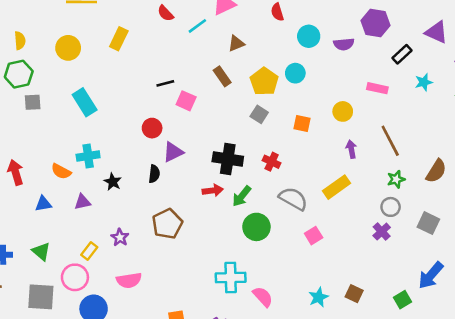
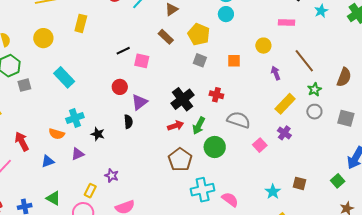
cyan circle: (295, 73) -> (226, 14), moved
black cross: (228, 159) -> (183, 99), turned -35
yellow rectangle: (336, 187) -> (285, 104), moved
brown pentagon: (167, 224) -> (180, 160), moved
purple cross: (382, 232) -> (284, 133), moved

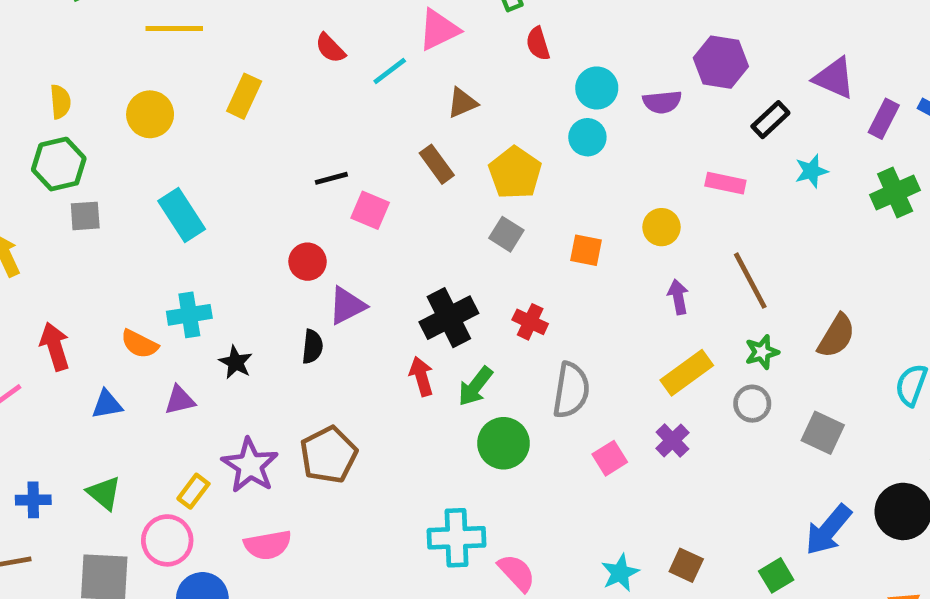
gray semicircle: (239, 120) -> (571, 390), turned 70
red arrow: (176, 126) -> (421, 376), turned -98
brown pentagon: (180, 160) -> (329, 455), moved
purple star: (112, 176) -> (250, 465), size x1.6

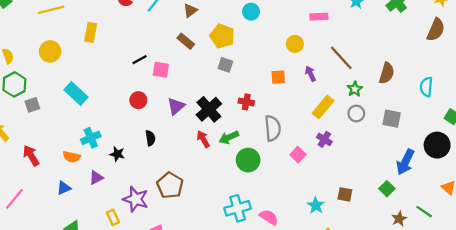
orange square: (586, 250) -> (278, 77), moved
purple triangle: (347, 306) -> (176, 106), moved
red arrow: (55, 346) -> (31, 156), moved
green arrow: (475, 386) -> (229, 137), turned 42
yellow rectangle: (193, 491) -> (113, 217), turned -48

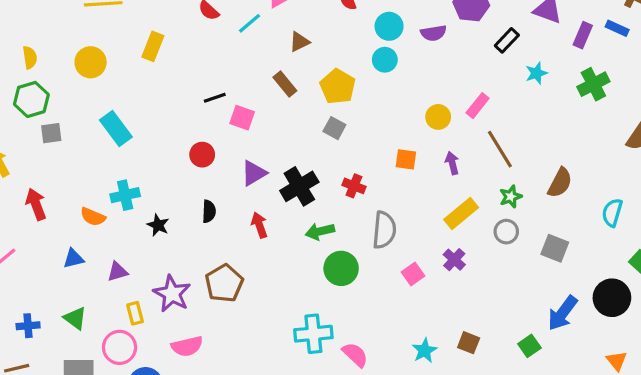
pink rectangle: (319, 17) -> (478, 106), moved, turned -60
red arrow: (203, 139) -> (259, 225), moved
purple triangle: (96, 178) -> (117, 272), moved

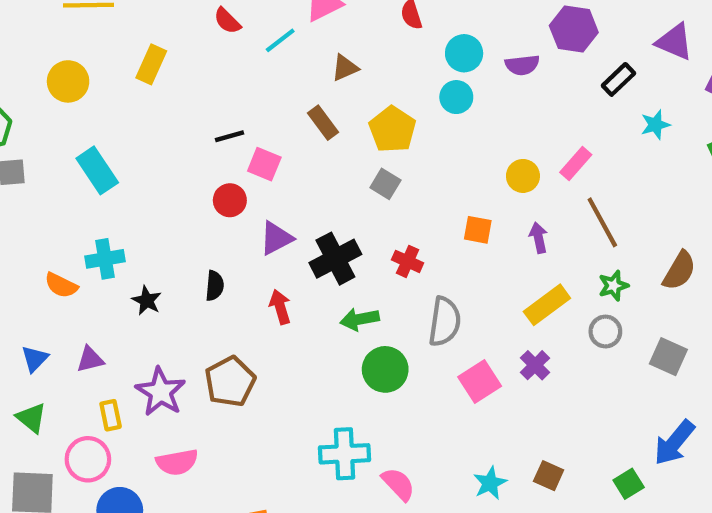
red circle: (202, 155) -> (230, 200), moved
blue triangle: (73, 259) -> (35, 359), moved, turned -35
pink square: (413, 274) -> (480, 382), size x1.4

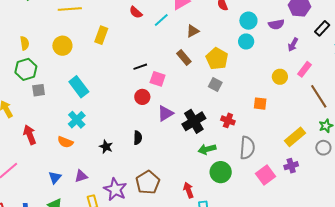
purple arrow: (539, 238) -> (293, 45), moved, turned -136
cyan cross: (105, 259) -> (77, 120), moved, turned -30
red arrow: (280, 307) -> (188, 190), moved
purple cross: (535, 365) -> (291, 166), turned 32

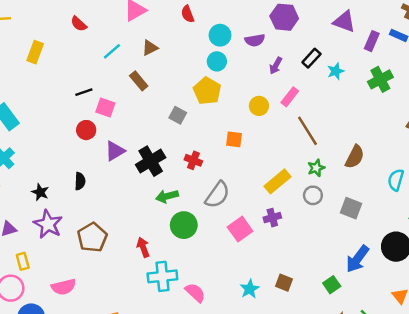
cyan line: (161, 20) -> (112, 51), moved
black rectangle: (322, 28) -> (311, 58), moved
yellow pentagon: (217, 59) -> (207, 91), moved
gray semicircle: (247, 148) -> (217, 195), turned 30
purple star: (115, 189) -> (48, 224), moved

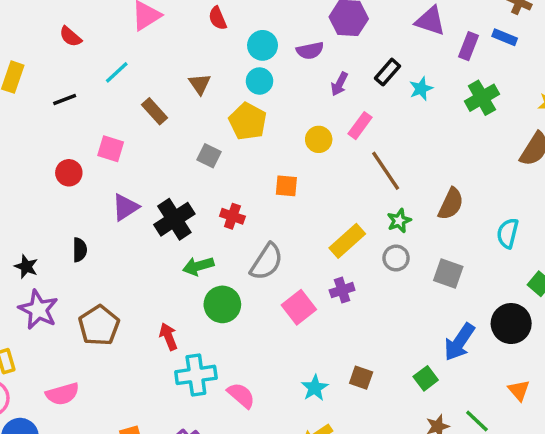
brown triangle: (150, 48) -> (200, 84), moved, turned -36
black line: (84, 92) -> (65, 99), moved
red circle: (86, 130) -> (69, 173), moved

